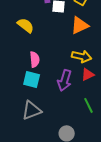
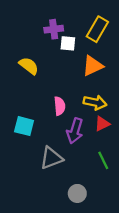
pink semicircle: (35, 59) -> (60, 106), moved
cyan square: (32, 79) -> (24, 126), moved
gray triangle: (32, 110) -> (51, 158), moved

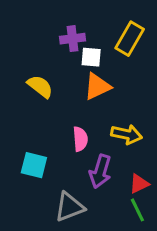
orange triangle: (93, 66) -> (97, 86), moved
red triangle: (102, 124) -> (139, 184), moved

